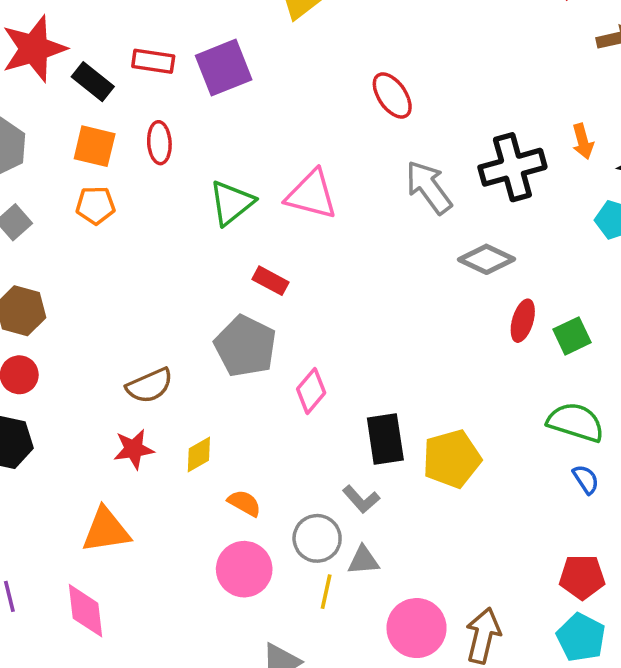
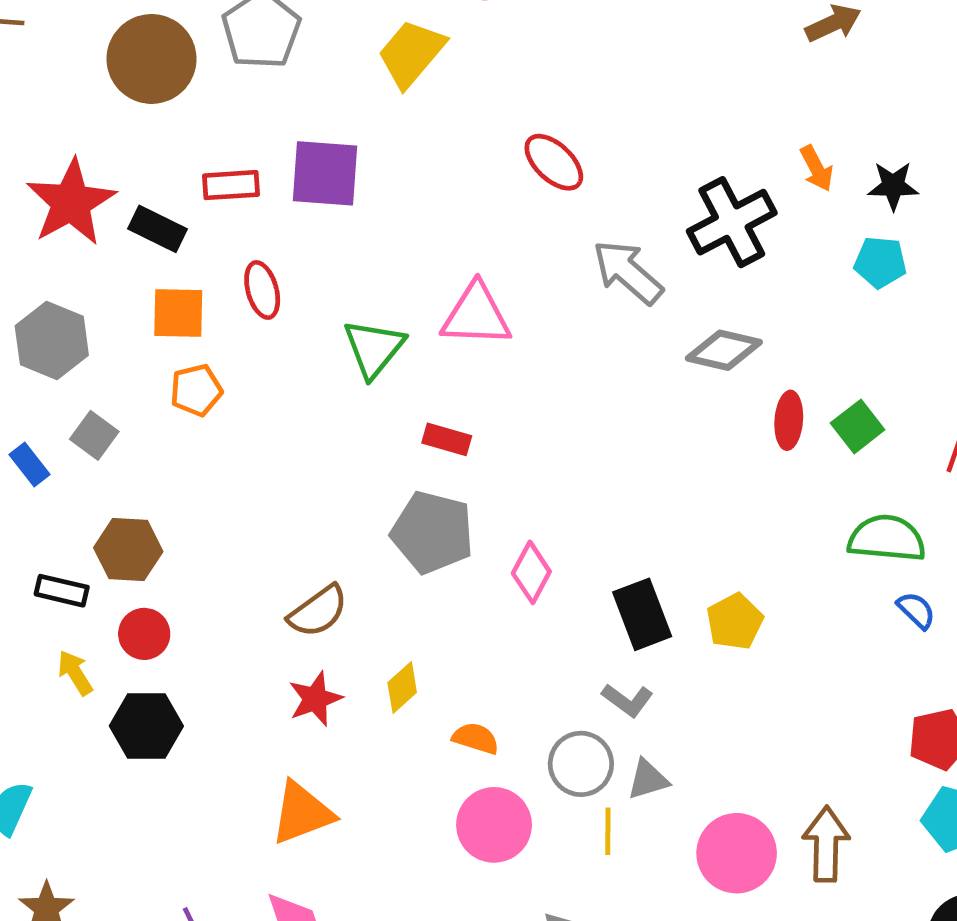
purple square: (224, 68) -> (325, 173), turned 38
yellow pentagon: (452, 459) -> (735, 622), size x0.7

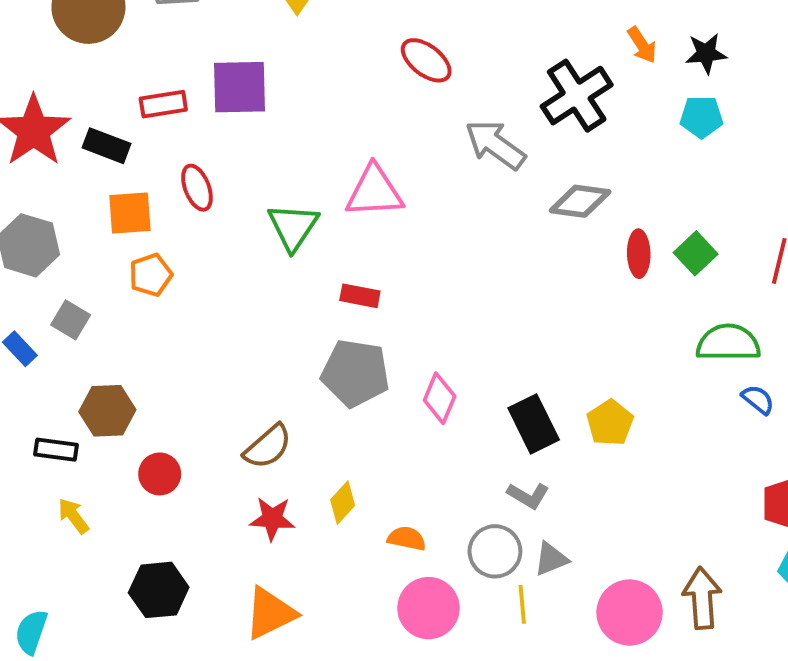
red circle: (144, 634) -> (160, 474), moved
red star: (315, 699) -> (272, 519), turned 30
black hexagon: (146, 726) -> (159, 590), moved

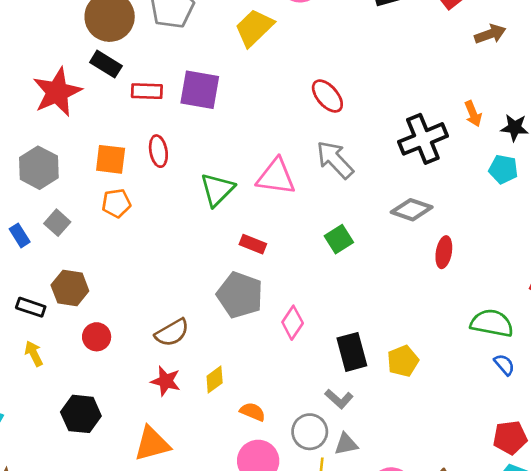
gray arrow: (495, 145) -> (335, 160), moved
black rectangle: (106, 146) -> (106, 64), moved
green square: (696, 253) -> (339, 239), moved

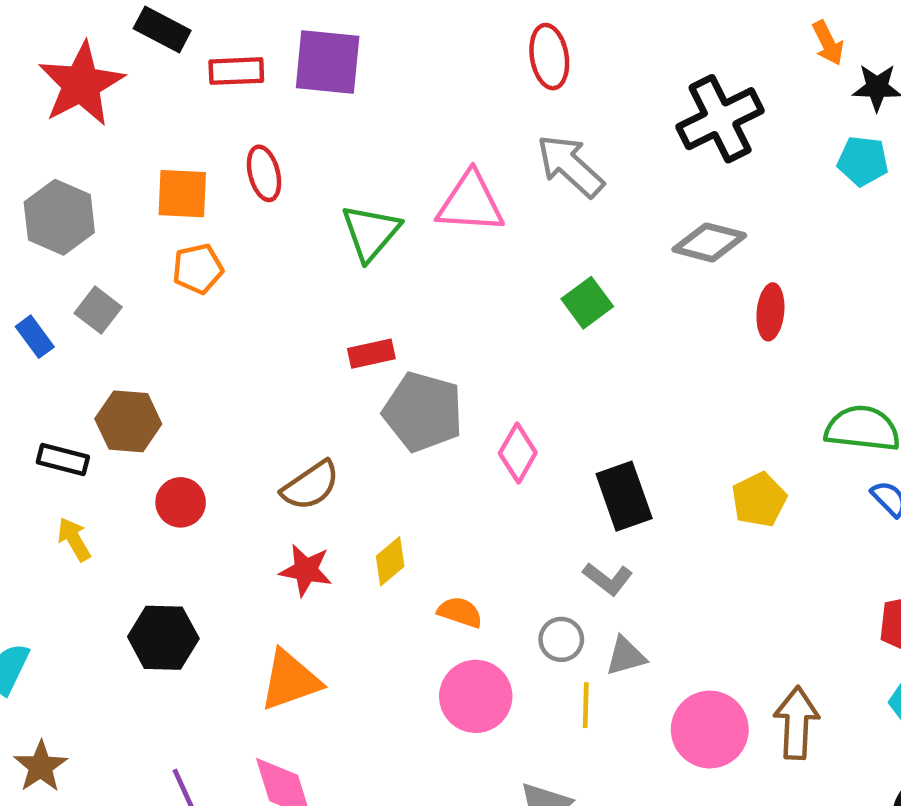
red ellipse: (327, 96) -> (549, 57), turned 36
orange arrow: (473, 114) -> (828, 43), moved
red rectangle: (253, 244) -> (371, 354), moved, turned -30
yellow pentagon: (403, 361) -> (759, 500), moved
gray circle: (310, 432) -> (561, 639), size x0.7

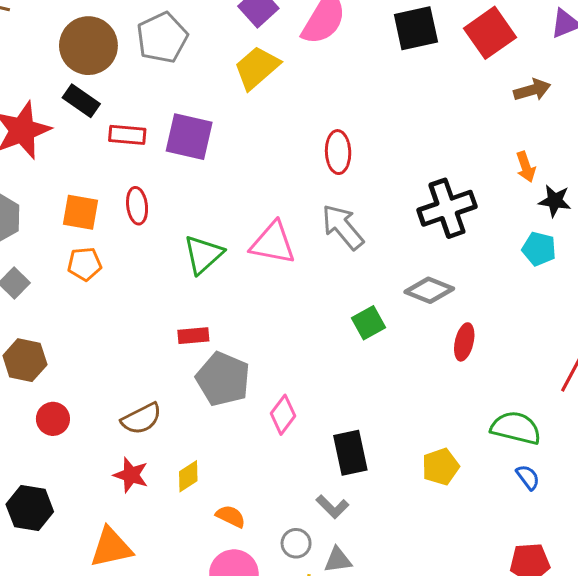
green square: (587, 303) -> (368, 323), moved

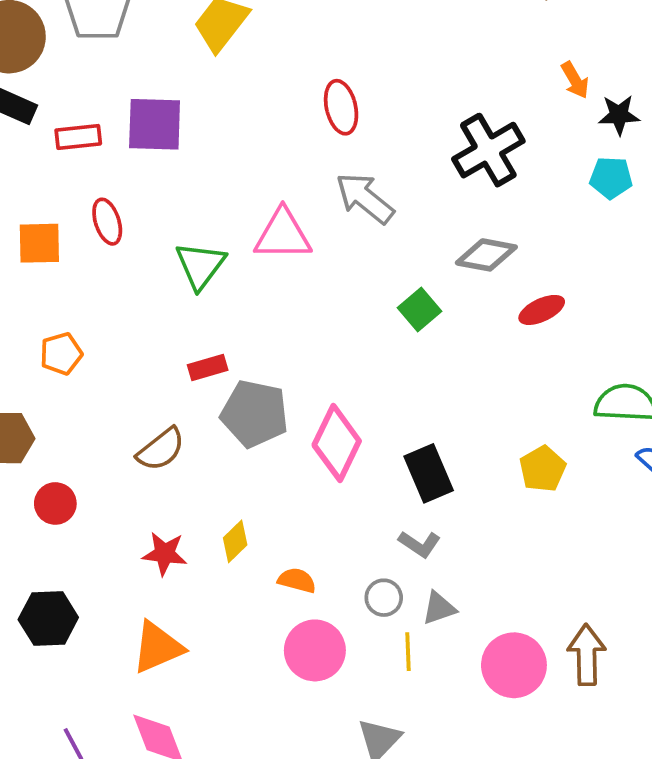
orange pentagon: (84, 264) -> (61, 354), moved
red ellipse: (464, 342) -> (542, 310), turned 63
pink diamond: (283, 415) -> (337, 443), size x1.5
brown semicircle: (141, 419) -> (161, 449), moved

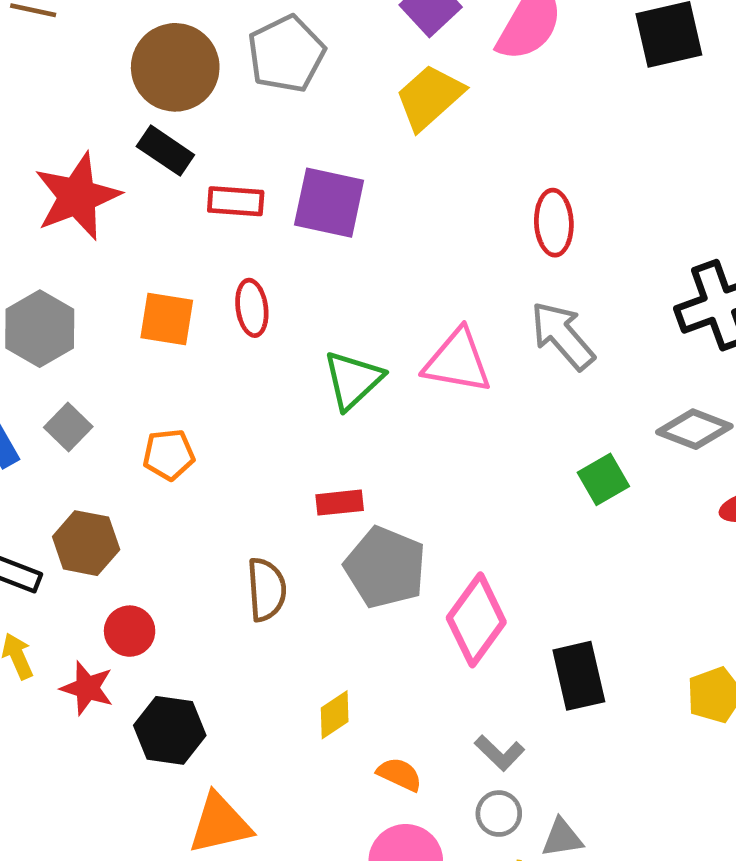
brown semicircle: (161, 449) -> (266, 590), turned -66
gray L-shape: (420, 544) -> (500, 753), moved
red star: (165, 554) -> (87, 688), moved
black hexagon: (48, 618) -> (170, 730), moved

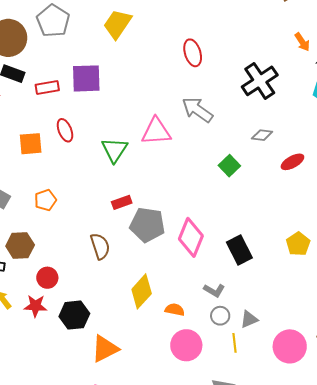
red ellipse: (554, 223) -> (193, 53), moved
gray diamond: (694, 429) -> (262, 135), size x0.7
yellow diamond: (335, 715) -> (142, 291), size x1.6

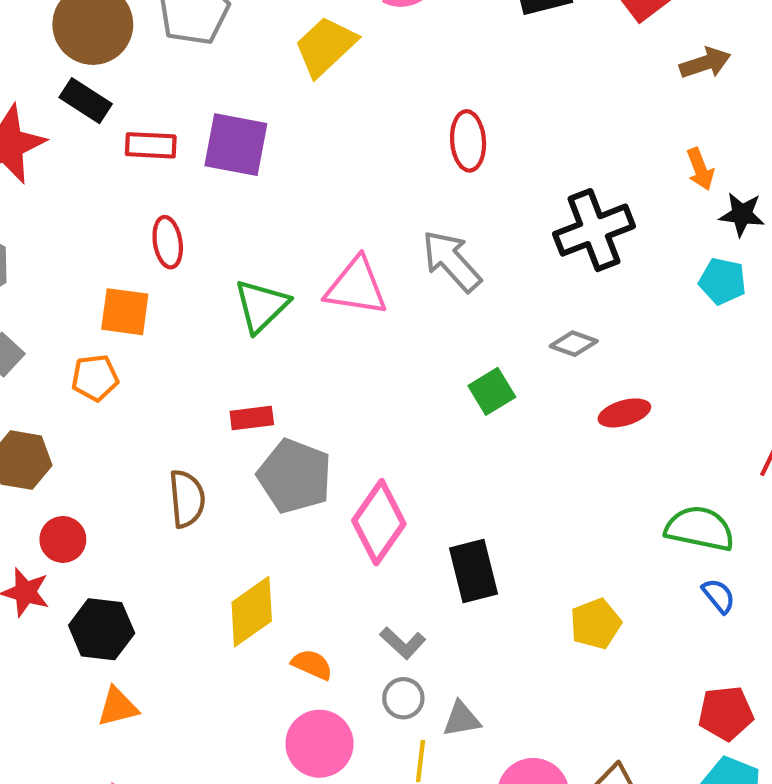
orange square: (31, 144) -> (125, 312), moved
yellow pentagon: (298, 244) -> (596, 624), moved
orange triangle: (105, 349) -> (118, 707), moved, size x0.7

